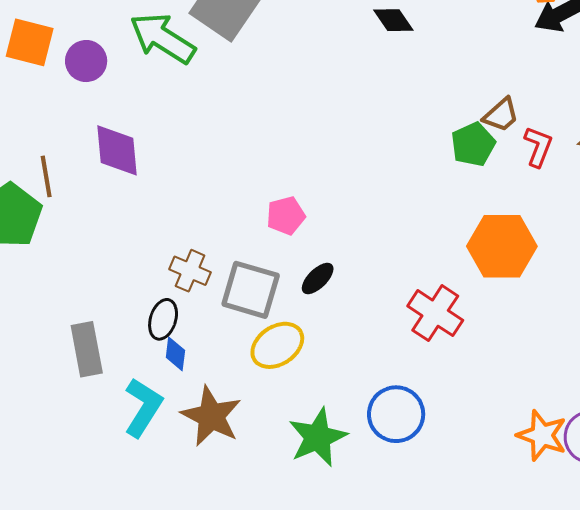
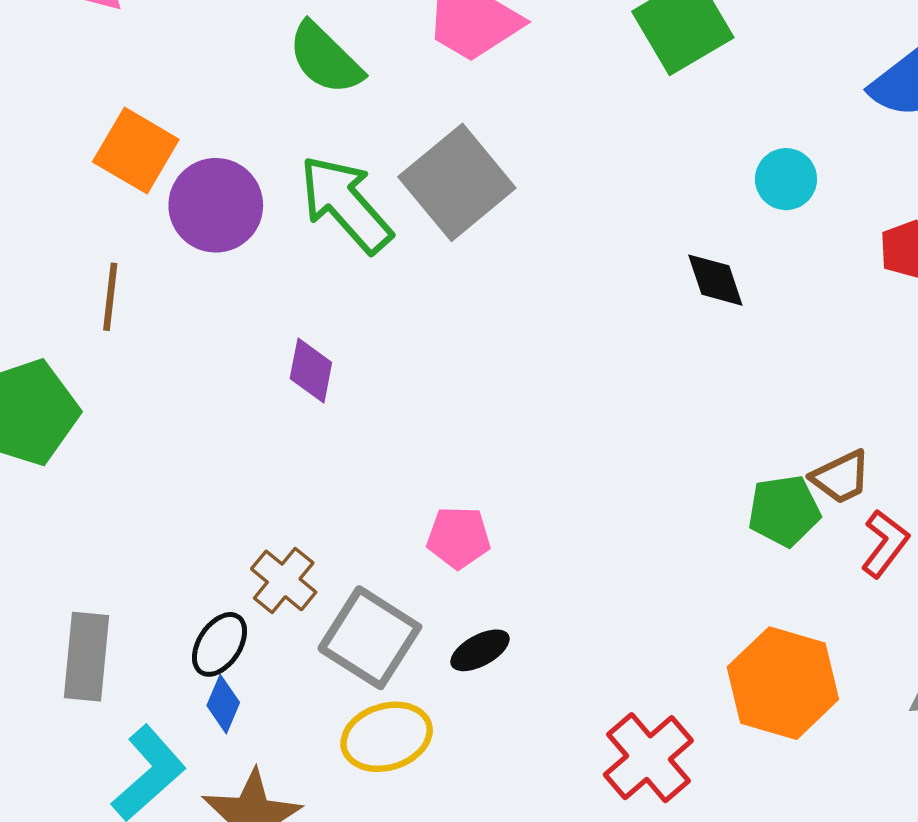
purple circle: (86, 61) -> (216, 205), size x1.4
purple diamond: (117, 150) -> (311, 370), moved, size x0.7
brown line: (46, 176) -> (110, 297), moved

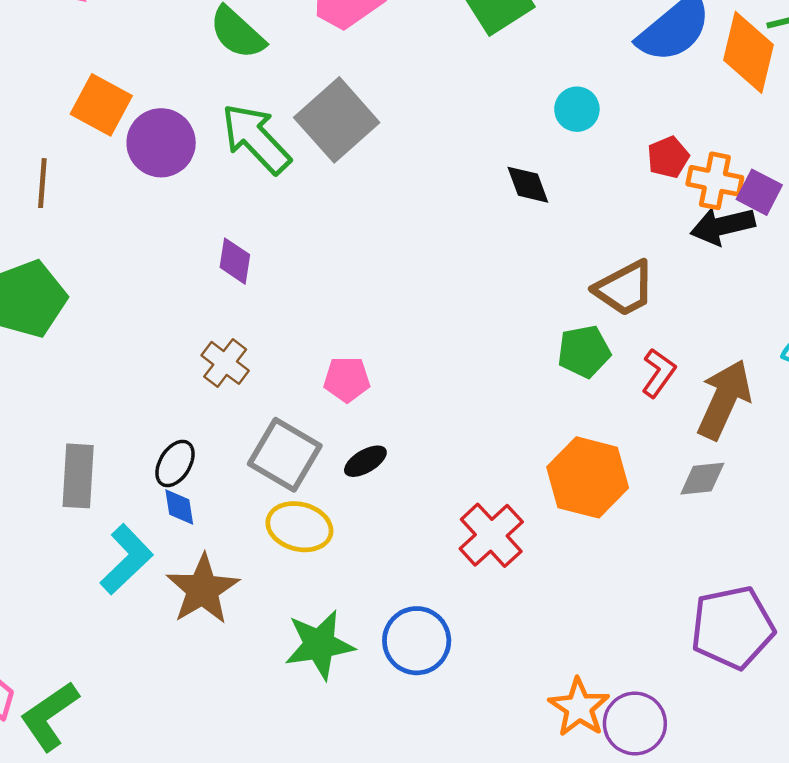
brown line: (110, 297) -> (42, 183), moved
brown trapezoid: (841, 477) -> (625, 288), moved, size x1.4
brown cross: (284, 580) -> (225, 363), moved
blue diamond: (223, 704) -> (179, 507), turned -30
yellow ellipse: (387, 737) -> (299, 527), turned 34

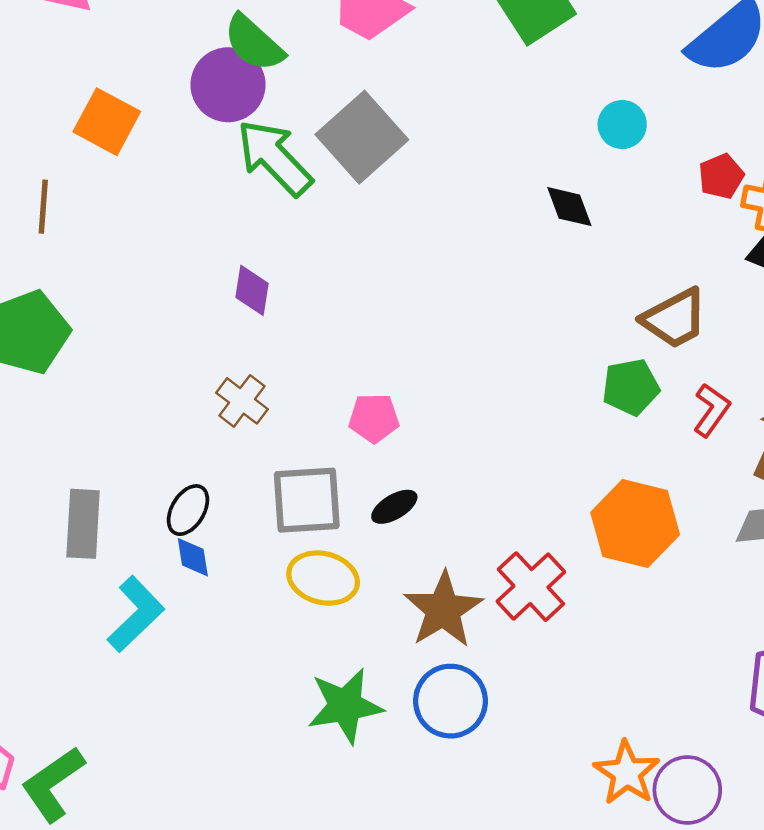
purple circle: (161, 143) -> (228, 85), moved
gray square: (285, 455) -> (307, 500), turned -34
brown star: (203, 589) -> (443, 610), moved

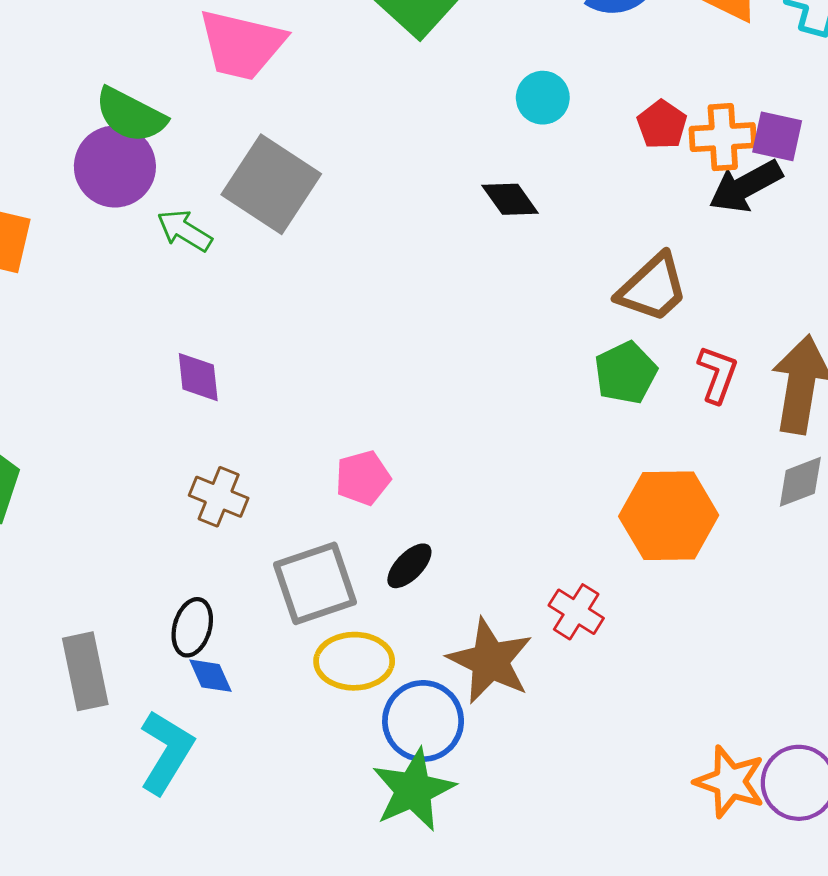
green arrow: (274, 158) -> (185, 231), size x0.6
red cross: (531, 587) -> (576, 612), size x0.7
blue circle: (451, 701) -> (423, 721), moved

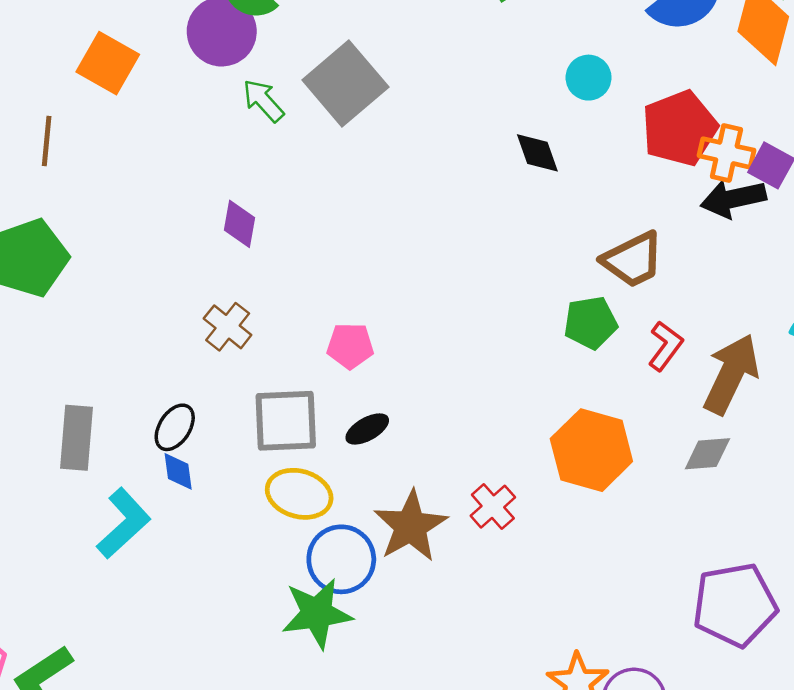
red pentagon: (662, 125) -> (680, 128), size x1.8

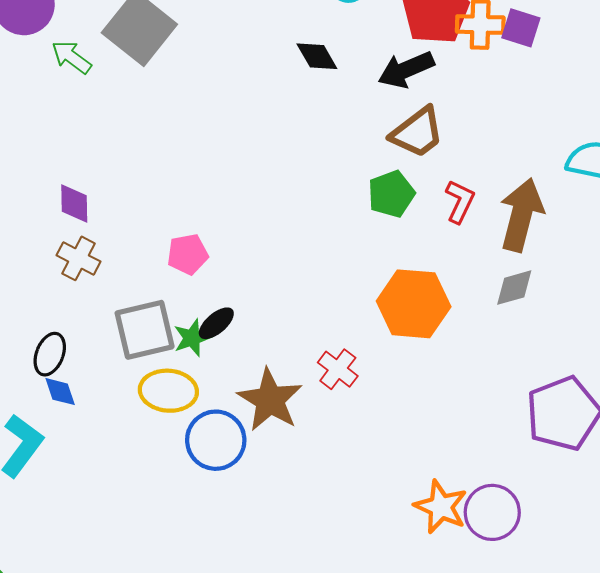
black arrow: (733, 199) -> (406, 70), moved
purple diamond: (239, 224) -> (74, 204), moved
green star: (317, 613) -> (192, 338), moved, size x0.6

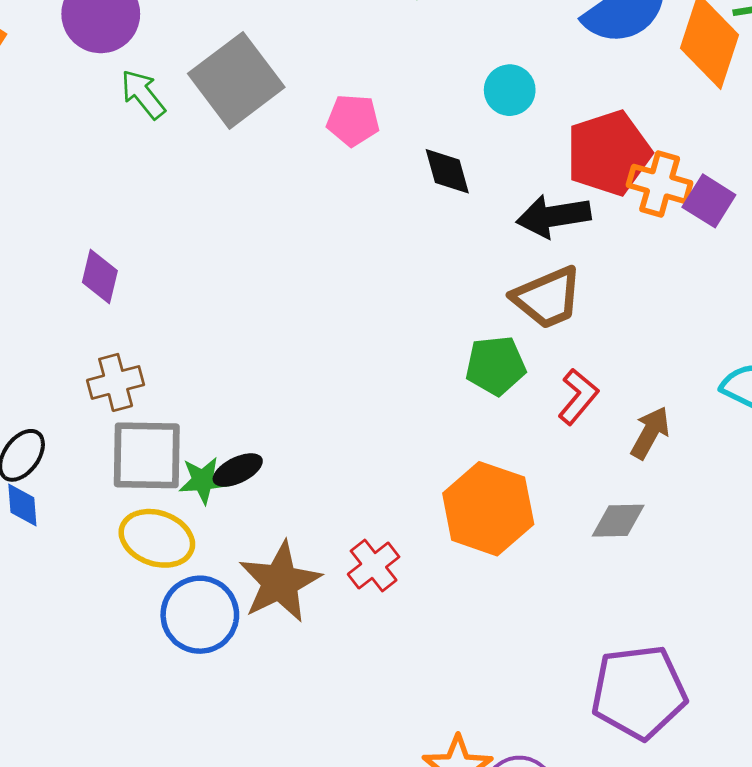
brown arrow: (521, 215) -> (650, 433), size x0.6
pink pentagon: (188, 254) -> (353, 120), moved
brown cross: (79, 258) -> (116, 382), moved, turned 33

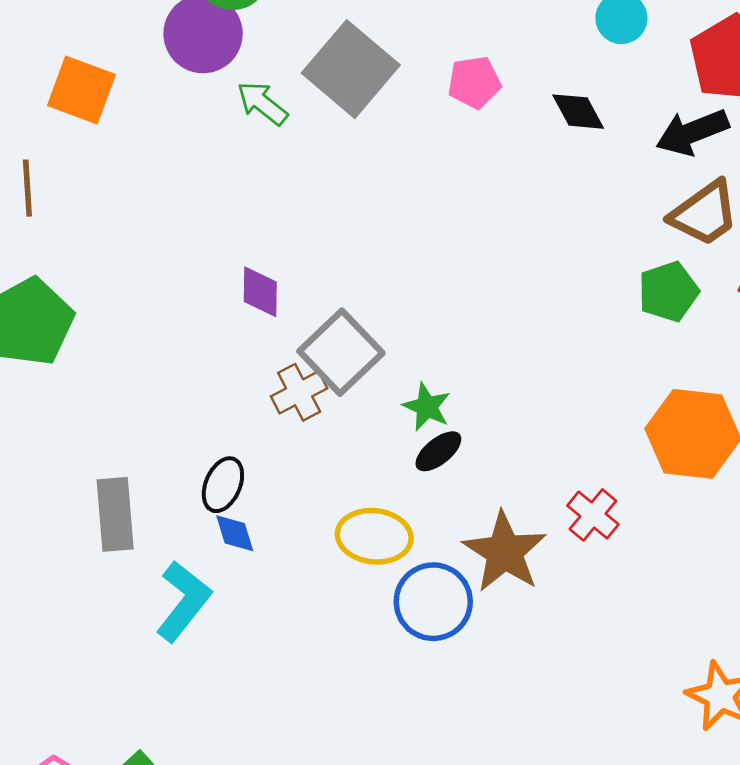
gray square: (147, 455) -> (341, 352), moved, turned -32
green star: (203, 480) -> (427, 407), moved, turned -30

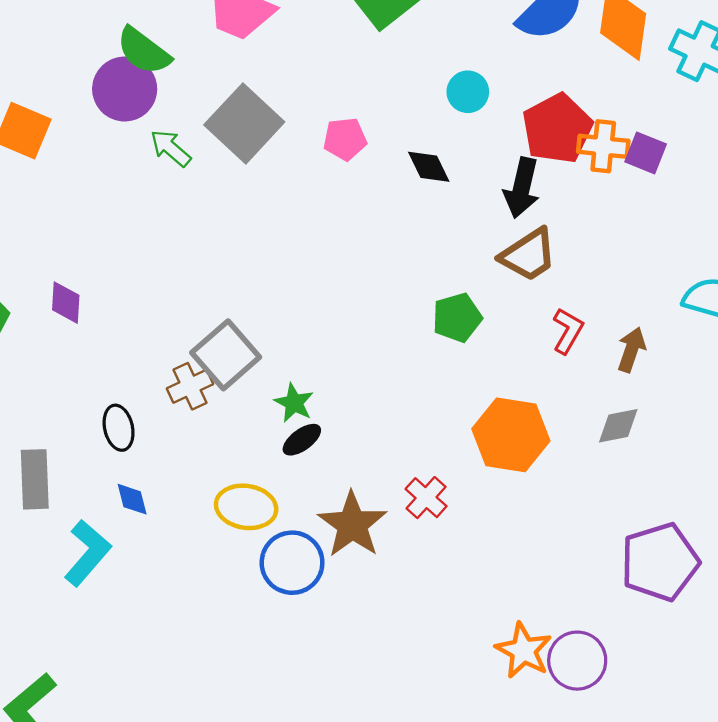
black arrow: (692, 132) -> (522, 188), turned -58
purple diamond: (260, 292) -> (66, 303), moved
green pentagon: (668, 292) -> (457, 318), moved
black ellipse: (223, 485) -> (119, 428), moved, turned -39

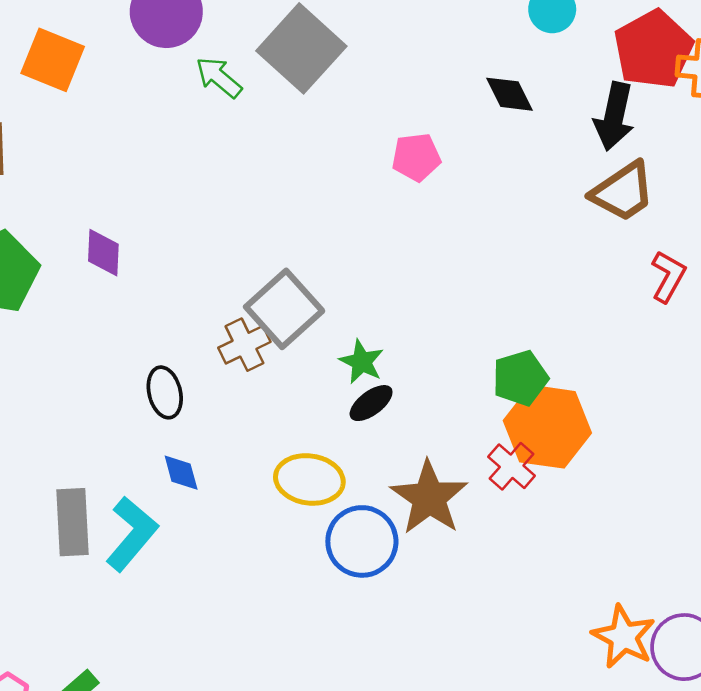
pink pentagon: (345, 139) -> (416, 157), moved
green pentagon: (457, 318) -> (520, 378), moved
orange hexagon: (511, 435) -> (547, 427), moved
gray rectangle: (35, 479) -> (72, 522), moved

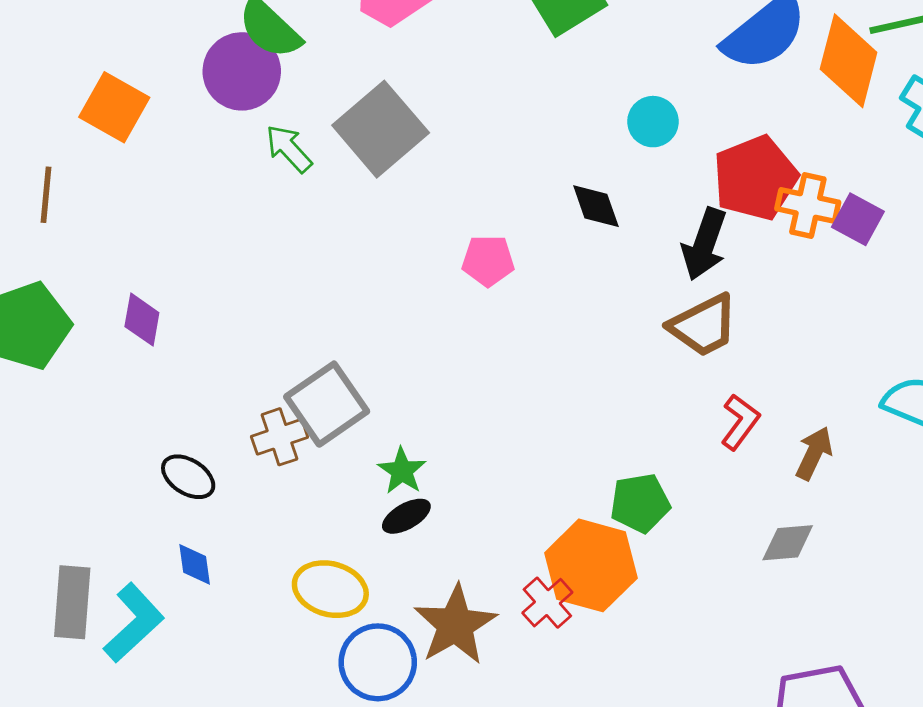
green pentagon: (520, 378) -> (640, 503), moved
black ellipse: (165, 392) -> (188, 477), turned -51

